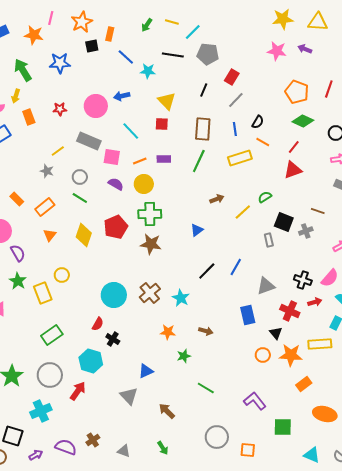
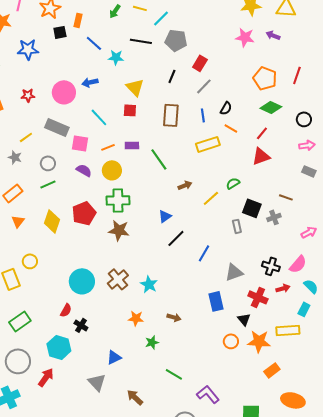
green line: (199, 161) -> (159, 159), moved, turned -60
green line: (80, 198) -> (48, 184), turned -56
black line: (207, 271) -> (176, 238), moved
purple L-shape: (255, 401) -> (208, 394), moved

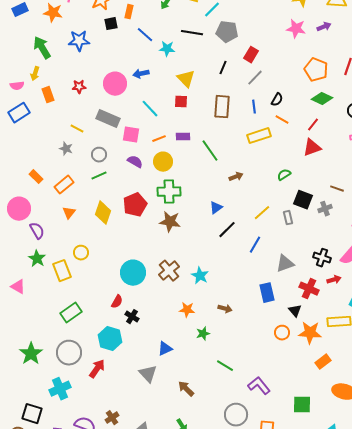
purple arrow: (273, 35) -> (324, 27), turned 136
yellow line: (26, 137) -> (77, 129), turned 64
yellow line: (211, 198) -> (262, 213), moved

